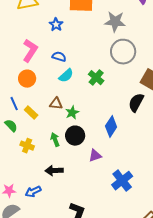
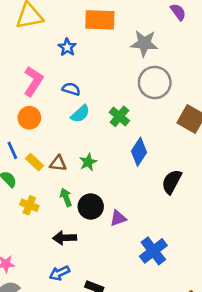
black semicircle: (136, 103) -> (172, 182), moved
brown triangle: (56, 104) -> (58, 163), moved
blue diamond: (111, 127) -> (139, 152), moved
black circle: (75, 136) -> (91, 207), moved
blue arrow: (33, 192) -> (59, 273), moved

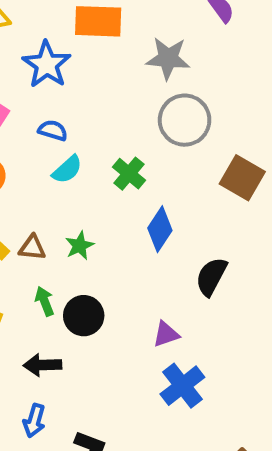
blue star: (67, 47) -> (47, 65), size x1.6
purple triangle: (118, 218) -> (166, 334), moved
blue arrow: (59, 273) -> (34, 421), turned -48

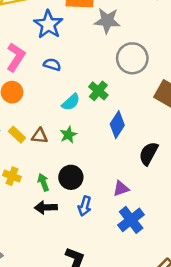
gray star: (168, 58) -> (107, 21), moved
cyan semicircle: (67, 169) -> (71, 102), moved
green arrow: (45, 301) -> (43, 182), moved
blue arrow: (34, 421) -> (85, 206), moved

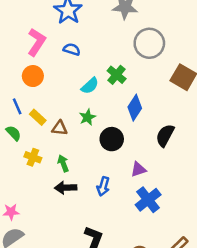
brown triangle: (40, 136) -> (60, 128), moved
black circle: (71, 177) -> (112, 139), moved

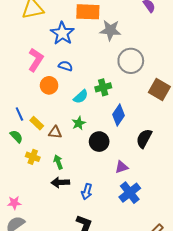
green cross: (117, 75) -> (103, 87), turned 35
orange circle: (33, 76) -> (49, 85), moved
blue arrow: (103, 186) -> (87, 192), moved

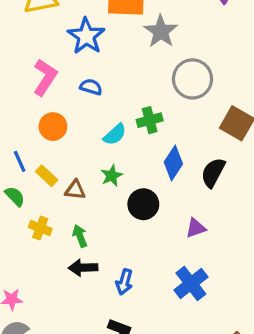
gray star: (110, 30) -> (161, 31), turned 30
orange circle: (49, 85) -> (53, 127), moved
black semicircle: (144, 138) -> (213, 173), moved
purple triangle: (122, 167) -> (196, 228), moved

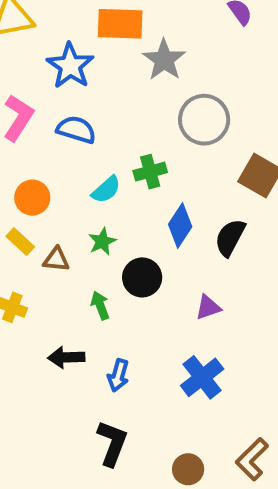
blue semicircle: (91, 87) -> (76, 130), size x1.4
orange circle: (53, 127) -> (32, 198), moved
green arrow: (80, 236) -> (100, 305), moved

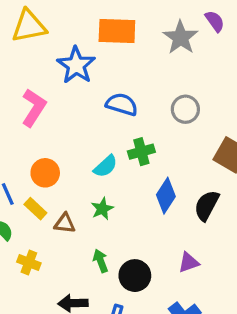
gray star: (164, 60) -> (181, 37), moved
gray circle: (204, 120) -> (185, 109), size x0.7
blue semicircle: (76, 130) -> (122, 104), moved
black circle: (142, 277) -> (135, 276), moved

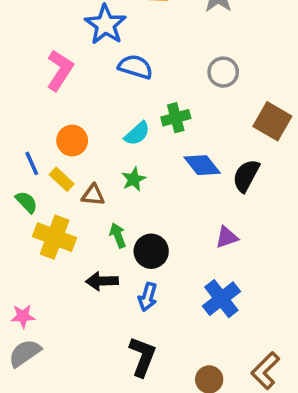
blue semicircle: (122, 104) -> (135, 67), moved
blue diamond: (166, 196) -> (202, 165), turned -72
green arrow: (101, 261) -> (118, 235), moved
yellow cross: (29, 262) -> (55, 237), size x1.6
black circle: (135, 276) -> (151, 251), moved

